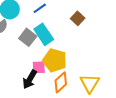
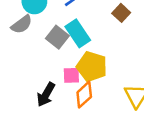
black arrow: (30, 79) -> (46, 95), moved
orange diamond: (61, 82) -> (84, 95), moved

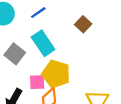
gray square: (57, 37) -> (15, 54), moved

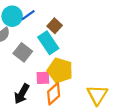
blue line: (38, 13) -> (28, 15), moved
brown square: (83, 24) -> (55, 26), moved

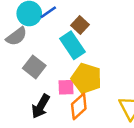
gray square: (23, 52) -> (34, 67), moved

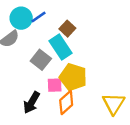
gray square: (34, 67) -> (41, 60), moved

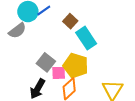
cyan rectangle: (60, 47) -> (86, 38), moved
gray square: (41, 60) -> (46, 62), moved

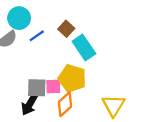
blue line: (44, 11) -> (37, 36), moved
gray square: (46, 62) -> (37, 88), moved, turned -36

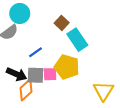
blue line: (37, 36) -> (35, 52), moved
black arrow: (30, 104) -> (17, 74), moved, turned -96
orange diamond: (65, 104) -> (26, 90), moved

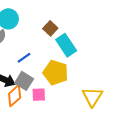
pink square: (50, 74) -> (39, 95), moved
gray square: (35, 75) -> (24, 81), turned 30

